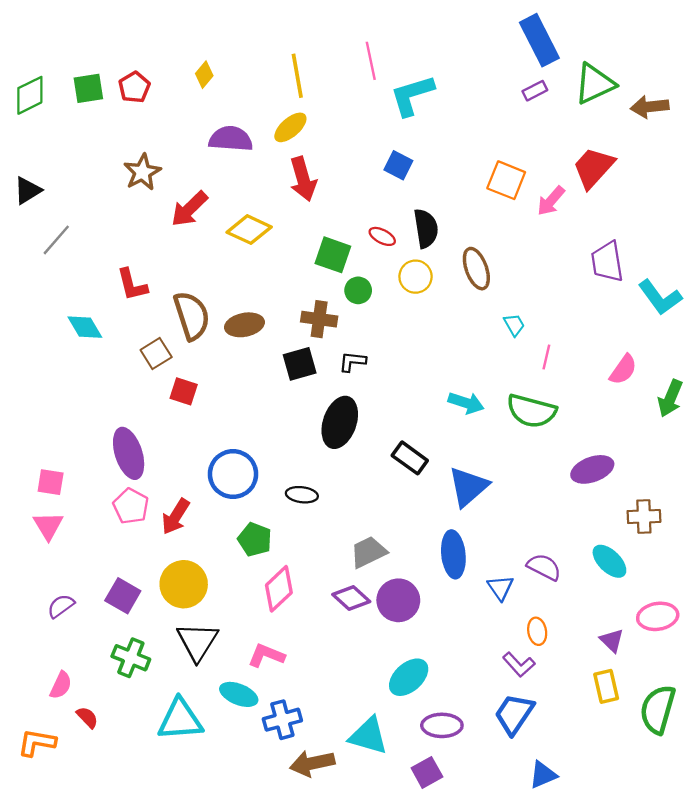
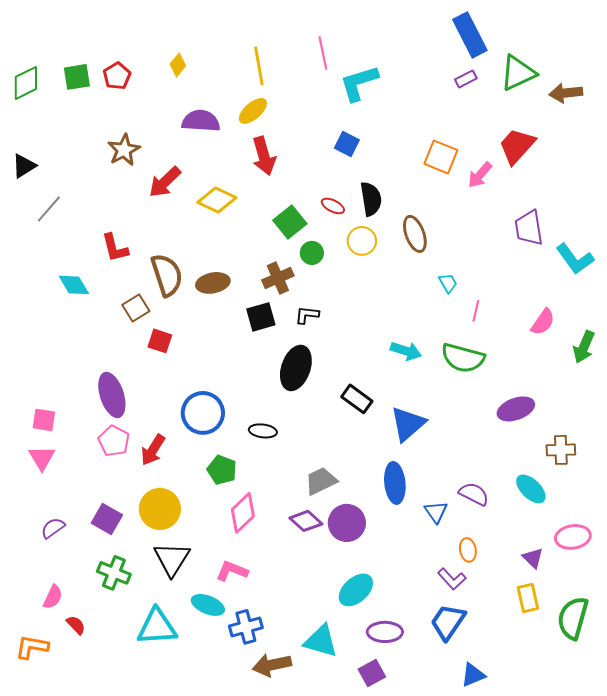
green square: (333, 255) -> (290, 222), turned 32
brown cross: (319, 319) -> (278, 278), turned -32

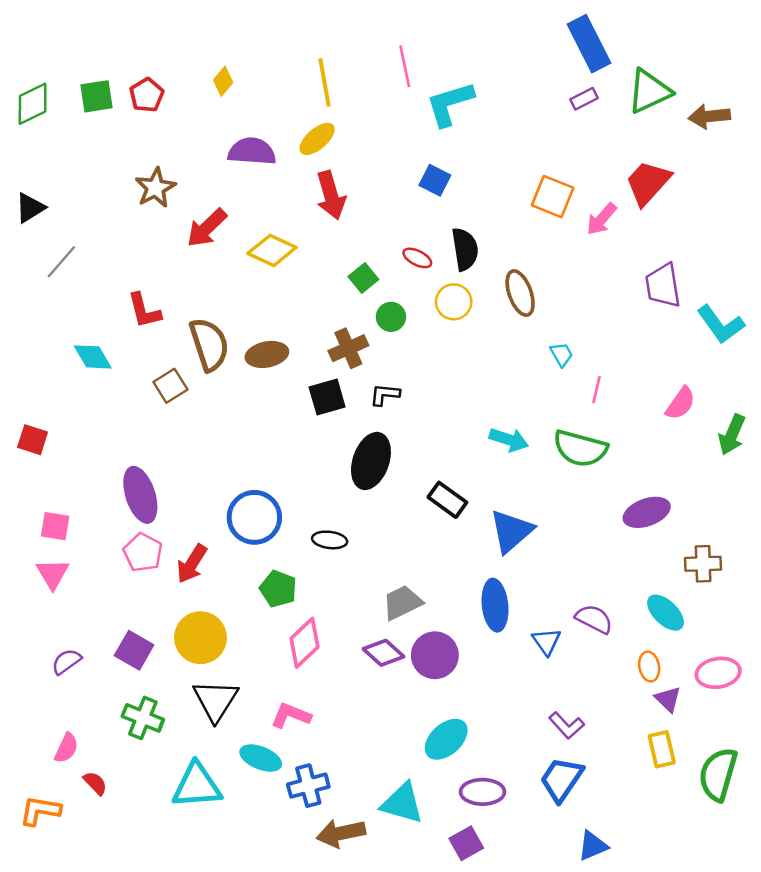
green square: (290, 222) -> (363, 278), size x0.7
red square: (160, 341) -> (33, 440), moved
orange ellipse: (468, 550) -> (649, 667), moved

